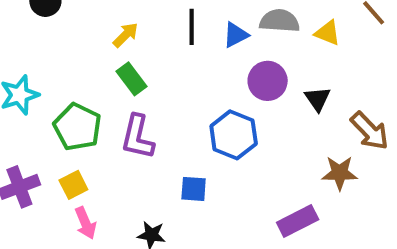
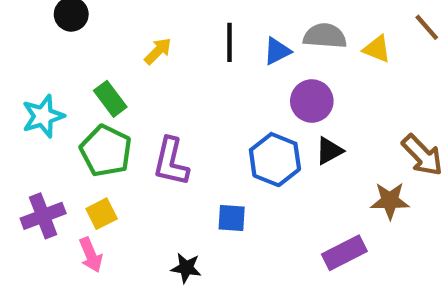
green rectangle: (131, 79) -> (110, 99), moved
black triangle: (318, 99) -> (329, 151), moved, turned 36
pink arrow: (85, 223) -> (91, 255), moved

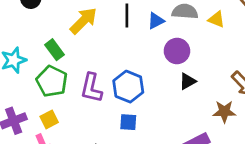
yellow arrow: (158, 51) -> (83, 21), size x1.6
blue hexagon: (275, 160) -> (128, 87), moved

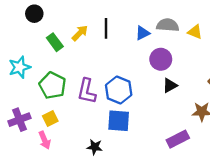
black line: (127, 15) -> (106, 28), moved
yellow arrow: (83, 21) -> (80, 33), size x0.7
green rectangle: (54, 50) -> (55, 42), moved
blue square: (128, 122) -> (119, 121), size x1.5

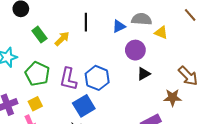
yellow triangle: (195, 32) -> (161, 33), moved
yellow arrow: (80, 33) -> (62, 39), moved
blue square: (119, 121) -> (84, 106), moved, turned -35

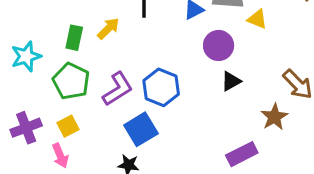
green rectangle: (39, 35) -> (74, 38), moved, turned 49
purple L-shape: (68, 79) -> (118, 89), turned -135
brown star: (173, 98) -> (274, 117), turned -30

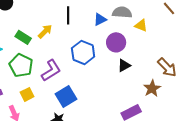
green rectangle: (74, 38) -> (23, 37), turned -70
blue hexagon: (161, 87) -> (83, 52), moved
yellow square: (68, 126) -> (27, 94), moved

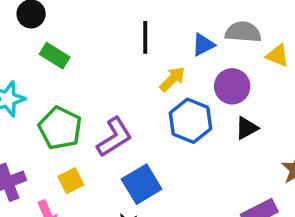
yellow arrow: (45, 31) -> (172, 79), moved
green rectangle: (23, 37) -> (55, 56), moved
blue hexagon: (83, 52) -> (190, 121), moved

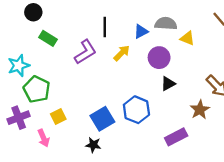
blue hexagon: (190, 121) -> (136, 110), moved
green pentagon: (60, 128) -> (37, 89), moved
purple L-shape: (114, 137) -> (85, 52), moved

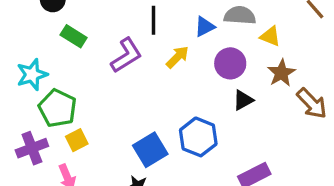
brown star: (200, 110) -> (281, 73), moved
yellow square: (58, 116) -> (77, 140), moved

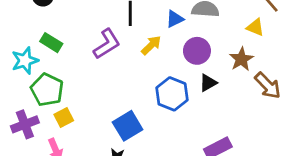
green rectangle: (74, 36) -> (51, 43), moved
yellow triangle: (270, 36) -> (255, 27), moved
blue hexagon: (198, 137) -> (172, 94), moved

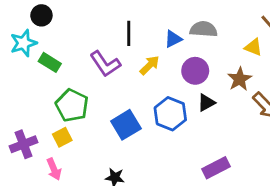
purple L-shape: (107, 44) -> (105, 64), turned 88
cyan star: (25, 61) -> (23, 43), moved
green pentagon: (47, 90) -> (72, 105), moved
blue square: (128, 126) -> (126, 125), moved

